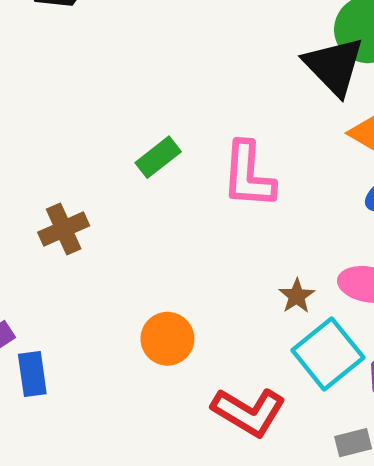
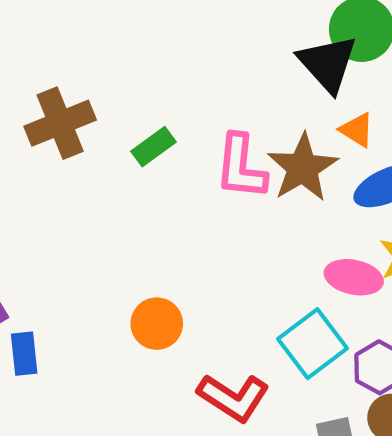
brown cross: (64, 229) -> (60, 123), moved, size x1.4
brown star: (297, 296) -> (303, 168), moved, size x2.0

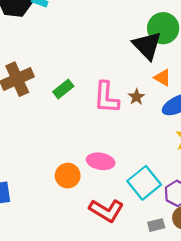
brown star: (303, 168) -> (136, 97), size x0.5
pink ellipse: (354, 277) -> (101, 161), moved

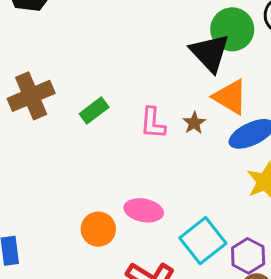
orange triangle: (162, 78) -> (230, 97), size x1.5
pink L-shape: (106, 98) -> (153, 123), size x0.7

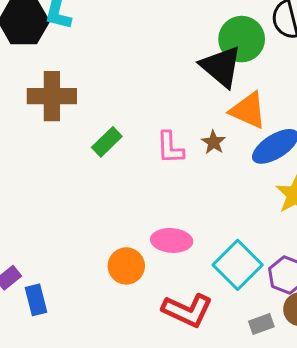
brown cross: (31, 96) -> (52, 96), moved, turned 30

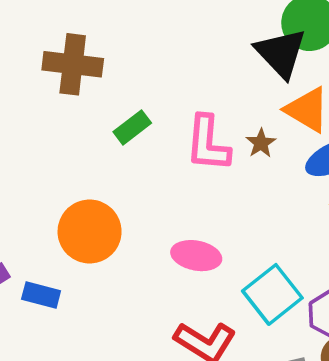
pink L-shape: (170, 148) -> (208, 143), size x1.4
orange circle: (126, 266) -> (90, 231), moved, size x1.4
blue rectangle: (36, 300) -> (41, 295), moved, turned -68

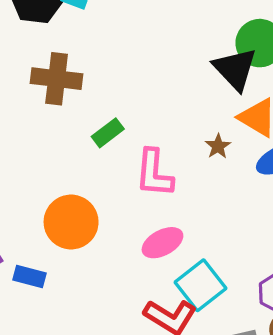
pink L-shape: (208, 143) -> (154, 173), moved
pink ellipse: (196, 256) -> (162, 243), turned -39
cyan square: (272, 294) -> (201, 285), moved

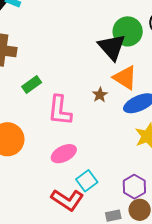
cyan square: (201, 285) -> (87, 181), size x0.7

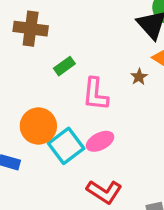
cyan square: (87, 181) -> (66, 146), moved, size x1.5

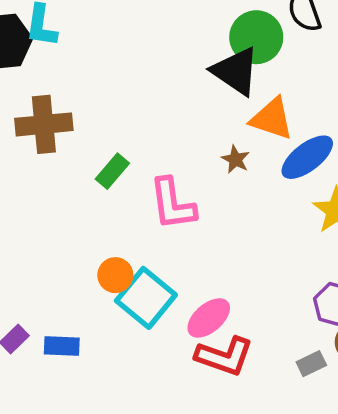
orange circle: (38, 126) -> (115, 275), moved, size x0.6
pink ellipse: (100, 141) -> (209, 318), moved

